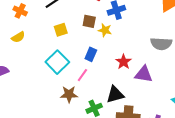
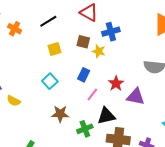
yellow semicircle: (18, 37) -> (14, 101), moved, turned 56
cyan square: (57, 62) -> (50, 81), size x0.7
pink line: (82, 75) -> (92, 94), moved

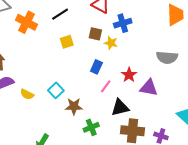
orange cross: (15, 29) -> (26, 22), size x1.5
cyan square: (50, 81) -> (56, 90), moved
green cross: (85, 129) -> (91, 127), moved

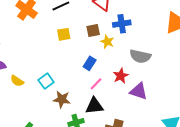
brown square: (95, 34) -> (93, 31), turned -32
gray semicircle: (167, 57) -> (140, 56), moved
black triangle: (120, 107) -> (94, 106), moved

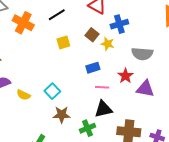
brown square: (93, 31) -> (92, 35), turned -32
blue rectangle: (90, 63) -> (93, 68), turned 48
pink line: (96, 84) -> (102, 87), turned 56
brown star: (62, 99) -> (62, 115), moved

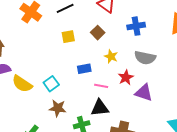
blue cross: (119, 24) -> (136, 26), moved
yellow star: (108, 44) -> (111, 56), moved
blue rectangle: (93, 68) -> (84, 69), moved
yellow semicircle: (23, 95) -> (22, 84), size x1.5

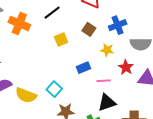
blue cross: (136, 26) -> (118, 25), moved

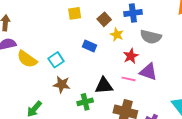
brown square: (89, 29) -> (104, 19), moved
blue rectangle: (83, 68) -> (90, 46), turned 32
pink line: (104, 81) -> (129, 79), moved

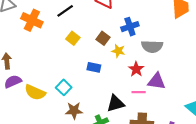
yellow square: (75, 13) -> (73, 38), turned -32

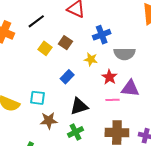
brown square: (103, 38) -> (65, 43), moved
blue rectangle: (94, 67) -> (67, 77), turned -56
cyan square: (64, 87) -> (38, 98), turned -35
black triangle: (116, 103) -> (79, 106), moved

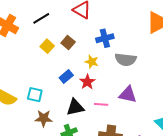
red star: (109, 77) -> (87, 82), moved
pink line: (113, 100) -> (101, 104), moved

